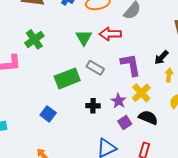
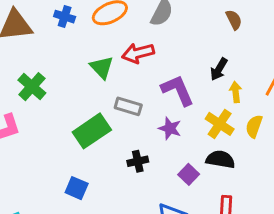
yellow cross: (141, 93) -> (220, 124), moved
purple star: (119, 101) -> (170, 128), moved

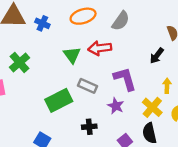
blue cross: (65, 17) -> (42, 23), moved
black arrow: (219, 69) -> (157, 56), moved
black semicircle: (220, 159) -> (150, 133), turned -120

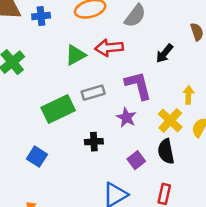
blue cross: (42, 23) -> (41, 16), turned -32
green triangle: (72, 55) -> (75, 55), turned 36
black arrow: (157, 56) -> (164, 53), moved
gray rectangle: (87, 86) -> (93, 93), turned -42

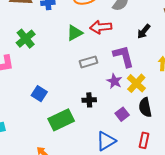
green rectangle: (58, 109) -> (61, 120), moved
yellow cross: (170, 121) -> (136, 83), moved
blue square: (37, 157) -> (39, 94), moved

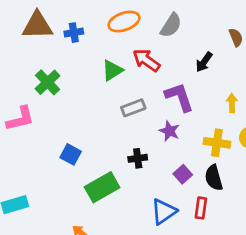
red arrow: (101, 27) -> (146, 60), turned 45
yellow cross: (136, 83) -> (217, 143), moved, turned -30
black semicircle: (145, 107) -> (214, 178), moved
red rectangle: (144, 140) -> (201, 208), moved

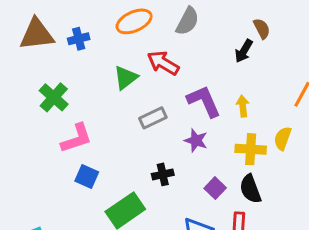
black arrow: (204, 62) -> (244, 51), moved
yellow arrow: (232, 103) -> (243, 106), moved
pink L-shape: (20, 119) -> (77, 138), moved

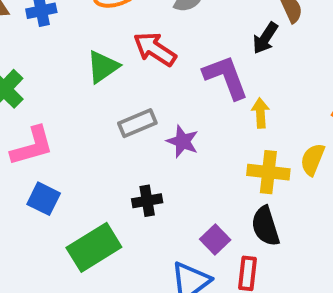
purple L-shape: (204, 101) -> (226, 77), moved
purple star: (196, 141) -> (183, 141), moved
purple square: (215, 188) -> (215, 239), moved

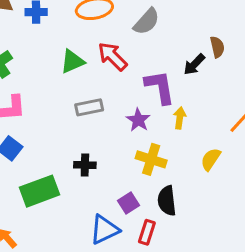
purple star: (183, 141) -> (138, 120), moved
yellow cross: (268, 172) -> (151, 159), moved

